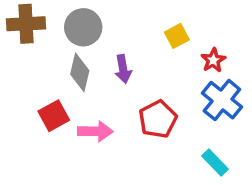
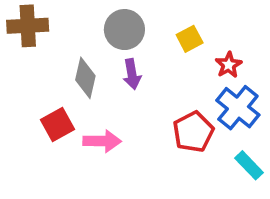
gray circle: (83, 27) -> (124, 30), moved
red pentagon: (158, 119) -> (193, 132), moved
cyan rectangle: (215, 163) -> (249, 165), moved

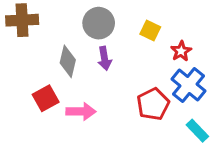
yellow square: (190, 39) -> (150, 30), turned -36

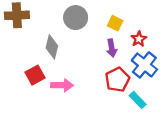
purple arrow: (105, 58) -> (112, 48), moved
cyan rectangle: (197, 131) -> (138, 100), moved

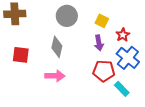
gray diamond: (52, 47) -> (57, 47), moved
red square: (35, 75) -> (21, 55), moved, turned 36
red pentagon: (117, 80) -> (104, 71), turned 30

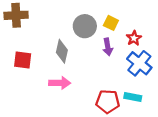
gray circle: (67, 16) -> (85, 26), moved
red pentagon: (104, 71) -> (108, 101), moved
cyan rectangle: (122, 89) -> (133, 97), turned -35

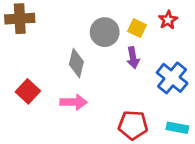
red star: (134, 38) -> (168, 20), moved
red square: (23, 60) -> (28, 91), moved, turned 36
cyan rectangle: (133, 97) -> (177, 128), moved

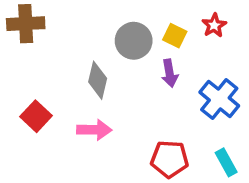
cyan rectangle: (177, 128) -> (226, 162), turned 50

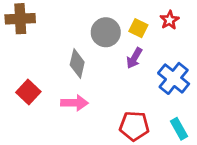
purple arrow: (170, 73) -> (134, 58), turned 40

